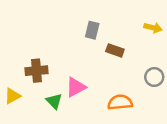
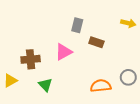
gray circle: (154, 77) -> (128, 77), moved
pink triangle: (76, 87) -> (63, 52), moved

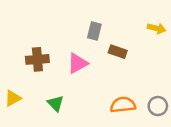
brown cross: (31, 59) -> (37, 59), moved
gray circle: (128, 77) -> (158, 106), moved

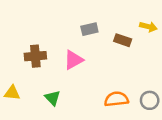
gray rectangle: (94, 31) -> (89, 29), turned 63
brown rectangle: (118, 52) -> (123, 40), moved
yellow triangle: (13, 98) -> (12, 93), turned 35

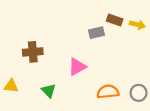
gray rectangle: (89, 29) -> (96, 33), moved
brown rectangle: (123, 40) -> (115, 20), moved
pink triangle: (73, 60) -> (77, 67), moved

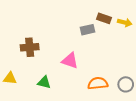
pink triangle: (77, 67) -> (70, 61), turned 48
green triangle: (49, 91) -> (44, 82), turned -32

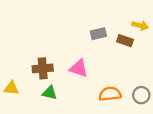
brown rectangle: (104, 18) -> (125, 41), moved
brown cross: (30, 47) -> (43, 68), moved

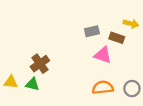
brown cross: (43, 68) -> (40, 64), turned -30
pink triangle: (79, 68) -> (103, 55), moved
green triangle: (50, 93) -> (32, 84), moved

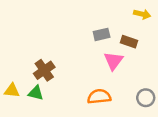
yellow arrow: (131, 24) -> (142, 14), moved
pink triangle: (103, 55) -> (113, 61), turned 48
orange semicircle: (103, 87) -> (99, 97), moved

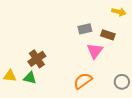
orange semicircle: (99, 97) -> (83, 81), turned -30

